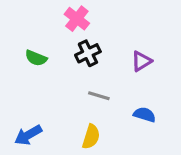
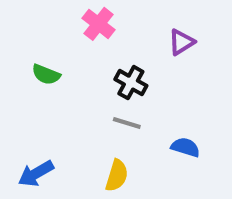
black cross: (88, 53) -> (131, 83), moved, turned -35
purple triangle: (141, 61) -> (181, 42), moved

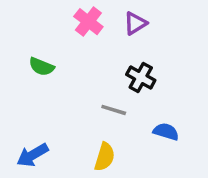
purple triangle: (181, 42) -> (135, 23), moved
black cross: (131, 83) -> (141, 77), moved

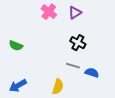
green semicircle: (41, 67) -> (16, 46), moved
gray line: (114, 110) -> (73, 66), moved

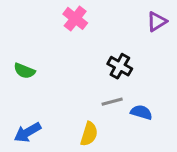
purple triangle: (75, 13) -> (157, 22), moved
gray line: (73, 66) -> (112, 102), turned -32

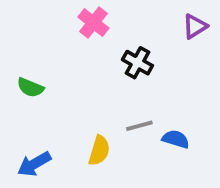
black cross: (120, 66) -> (137, 63), moved
yellow semicircle: (89, 134) -> (99, 151), moved

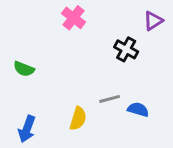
black cross: (137, 63) -> (126, 49), moved
blue arrow: (34, 164) -> (27, 129), turned -40

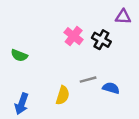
pink cross: (74, 18) -> (74, 36), moved
purple triangle: (153, 21) -> (123, 17), turned 35

